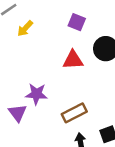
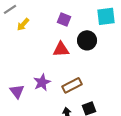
purple star: (36, 94) -> (42, 82), moved, turned -30
brown rectangle: (74, 113) -> (72, 85), moved

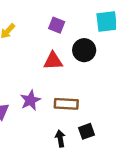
brown rectangle: (72, 85) -> (66, 104), turned 30

